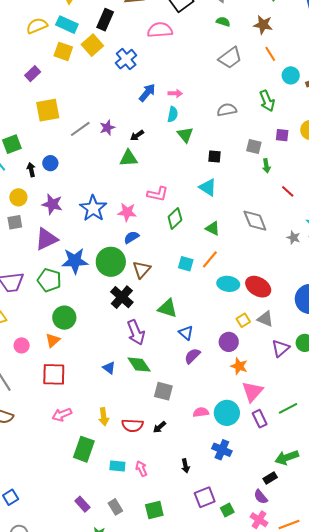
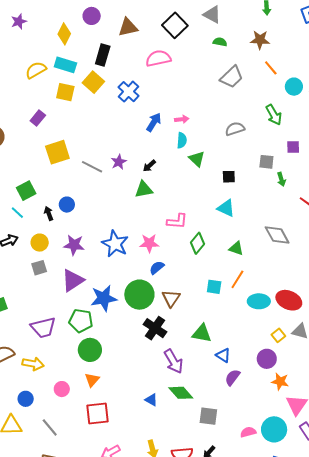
gray line: (80, 129) -> (92, 167), turned 70
green circle: (64, 318) -> (90, 350), moved

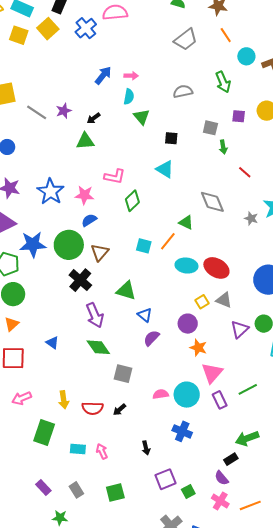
blue cross: (129, 92) -> (86, 28), moved
green triangle: (236, 248) -> (186, 222), moved
blue triangle: (151, 400) -> (52, 343), moved

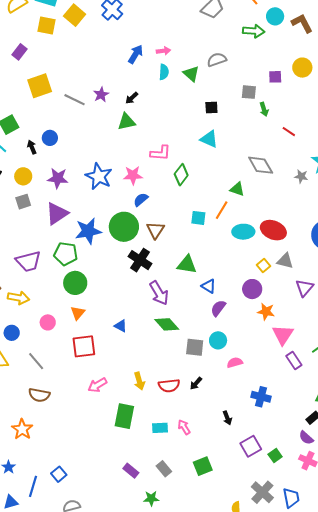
green arrow: (223, 82) -> (254, 31), moved, turned -55
green triangle: (142, 117) -> (191, 74), moved
cyan circle: (187, 395) -> (218, 340), moved, size x0.7

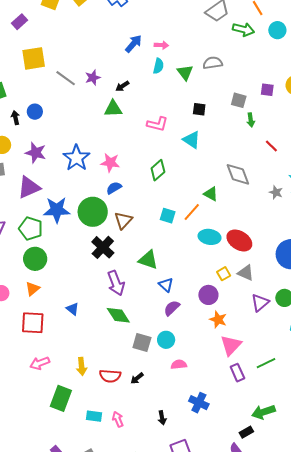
green arrow: (254, 31) -> (243, 29), moved
pink L-shape: (160, 153) -> (157, 124), moved

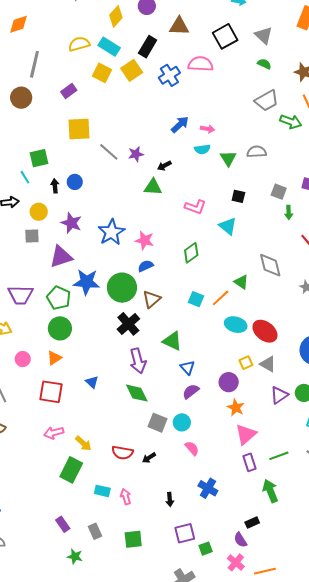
cyan semicircle: (158, 66) -> (202, 149), turned 63
pink semicircle: (179, 364) -> (192, 448), turned 49
yellow arrow: (82, 366) -> (83, 443), moved, turned -48
green arrow: (263, 412) -> (270, 491), moved, turned 80

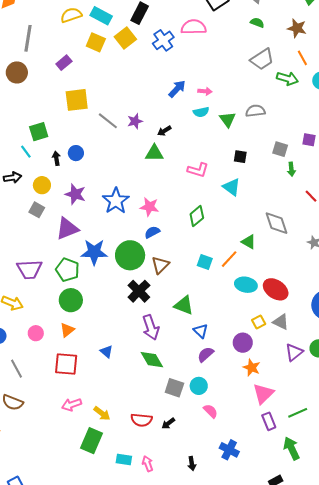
gray square: (32, 236) -> (37, 210), turned 35

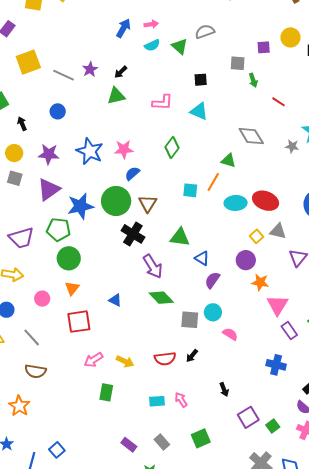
blue circle: (76, 153) -> (58, 111), moved
green rectangle: (91, 441) -> (106, 392), moved, size x0.7
blue cross: (229, 450) -> (276, 365), moved

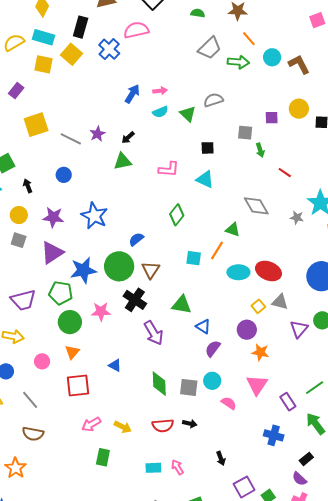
pink star: (124, 149) -> (101, 312), moved
green diamond: (161, 298) -> (159, 384), moved, turned 40
pink triangle: (278, 305) -> (257, 385), moved
black arrow: (192, 356) -> (190, 424), turned -120

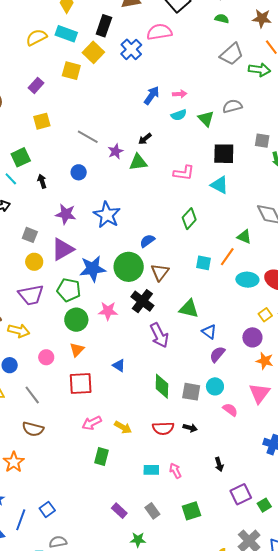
yellow square: (43, 64) -> (71, 71), moved
yellow square: (36, 125) -> (42, 121), moved, size x0.7
purple star: (97, 134) -> (116, 151), moved
black square: (208, 148) -> (224, 154), size x1.6
yellow circle: (19, 215) -> (34, 262), moved

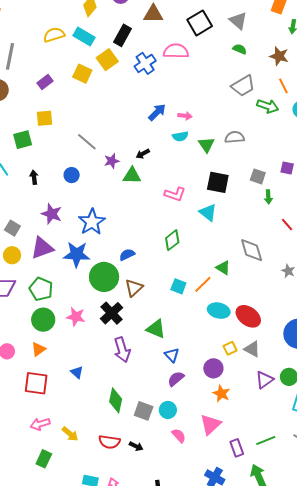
green square: (21, 157) -> (23, 140), moved
blue star: (93, 269) -> (77, 254), moved

